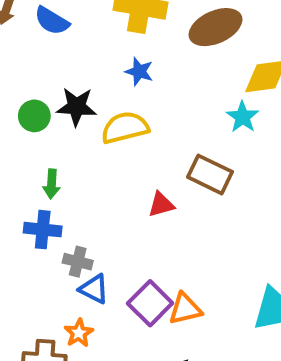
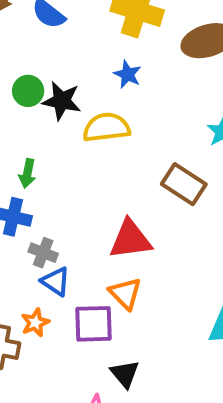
green circle: (34, 116) -> (28, 91), moved
red triangle: (161, 205) -> (130, 239), moved, size x1.6
purple square: (150, 303) -> (93, 324), moved, turned 36
orange triangle: (185, 309) -> (125, 293), moved, turned 51

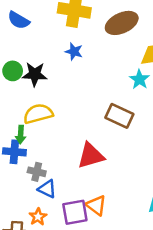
yellow semicircle: (106, 127) -> (38, 114), moved
green arrow: (27, 173) -> (21, 135), moved
orange triangle: (125, 293) -> (96, 205), moved

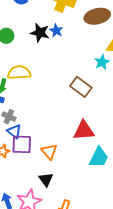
black star: (35, 74) -> (40, 33), moved
red triangle: (91, 156) -> (84, 130), moved
purple square: (75, 212) -> (22, 144), moved

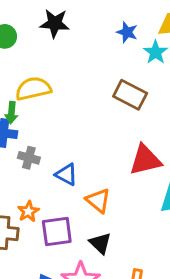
blue star: (56, 31) -> (127, 32), moved
blue triangle: (14, 131) -> (66, 174), moved
purple square: (22, 144) -> (57, 232), moved

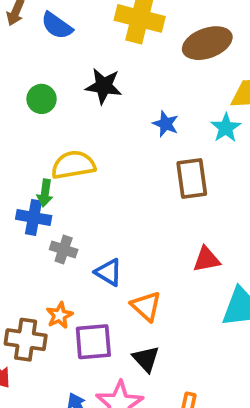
blue star: (127, 32) -> (166, 124), moved
brown rectangle: (130, 95) -> (192, 178), turned 52
red triangle: (145, 160) -> (207, 259), size x0.7

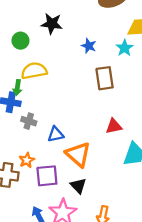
green circle: (42, 99) -> (20, 41), moved
blue triangle: (109, 272) -> (56, 134), turned -42
orange triangle: (146, 306) -> (78, 154), size x1.4

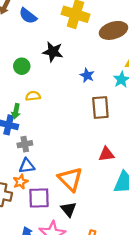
yellow semicircle: (34, 71) -> (33, 96), size x0.6
gray cross: (29, 121) -> (25, 144), turned -32
blue triangle: (56, 134) -> (27, 166), moved

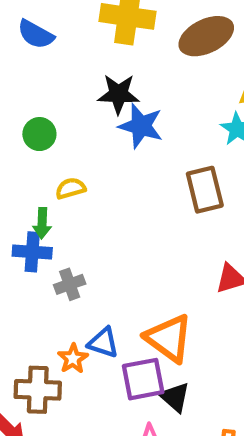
black star: (53, 52) -> (118, 94), moved
blue star: (87, 75) -> (141, 126), moved, size x1.5
blue triangle: (27, 166) -> (103, 343), moved, turned 35
purple square: (39, 198) -> (143, 379), moved

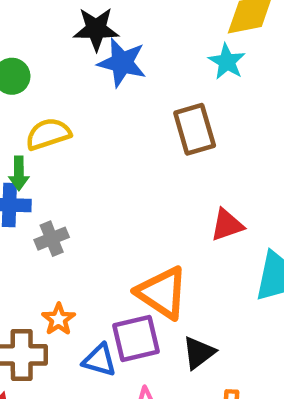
yellow semicircle: (71, 188) -> (48, 134), size x1.4
blue triangle: (103, 343) -> (99, 360), moved
black triangle: (175, 397) -> (199, 353), moved, turned 44

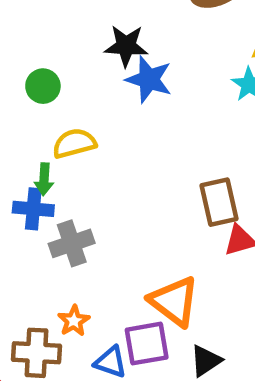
brown rectangle: (195, 129) -> (219, 202), moved
gray cross: (52, 239) -> (72, 243), size x1.4

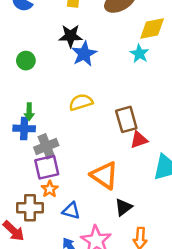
blue star: (149, 79) -> (84, 54), turned 30
yellow semicircle: (74, 143) -> (81, 102), moved
purple square: (147, 344) -> (47, 167), moved

